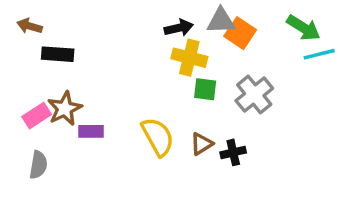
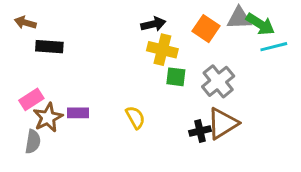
gray triangle: (221, 21) -> (239, 18), moved
brown star: (65, 109) -> (48, 117), moved
yellow semicircle: (158, 137) -> (135, 117), size x0.7
brown triangle: (202, 144) -> (223, 123), moved, size x1.6

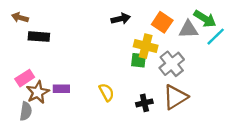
gray triangle: (239, 18) -> (188, 29), moved
cyan line: (274, 47) -> (216, 37), turned -30
yellow cross: (162, 50) -> (146, 46), moved
black cross: (200, 131) -> (144, 103), moved

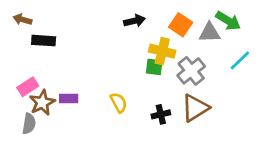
cyan line: (216, 37) -> (240, 60), moved

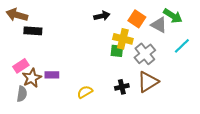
brown arrow: (22, 19) -> (17, 15), size x1.5
gray triangle: (210, 33) -> (159, 25), turned 30
yellow semicircle: (119, 103) -> (85, 92), moved, turned -91

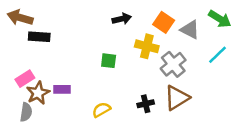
green arrow: (173, 16) -> (220, 19), moved
green square: (117, 51) -> (109, 61), moved

